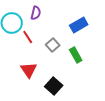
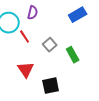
blue rectangle: (79, 25) -> (78, 15), moved
black square: (54, 86) -> (51, 86), turned 36

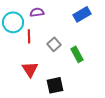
purple semicircle: (33, 13) -> (37, 12), turned -112
red line: (25, 37) -> (29, 36), turned 32

